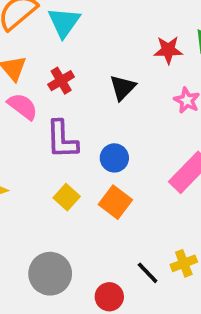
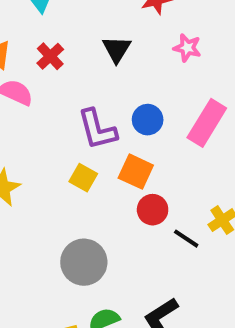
purple L-shape: (62, 139) -> (97, 129), moved
blue circle: (114, 158) -> (148, 120), moved
red circle: (109, 297) -> (153, 210), moved

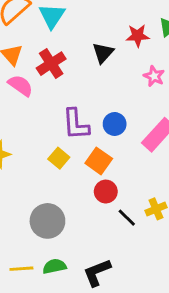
black triangle: (117, 49) -> (103, 53), moved
red cross: (50, 56) -> (51, 64), size x1.4

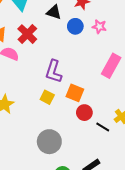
black triangle: (103, 53) -> (54, 12), moved, turned -42
purple L-shape: (76, 124) -> (54, 71), turned 35
blue circle: (115, 124) -> (75, 26), moved

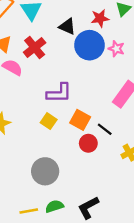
blue circle: (75, 26) -> (89, 45), size x1.6
purple L-shape: (54, 71) -> (59, 93), turned -115
black line: (103, 127) -> (105, 129), moved

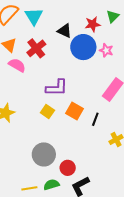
black line: (105, 129) -> (95, 119), turned 72
red circle: (88, 143) -> (68, 168), moved

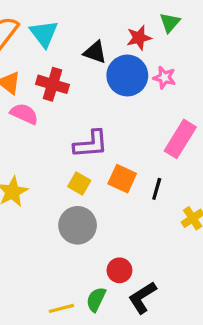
red cross: (36, 48) -> (53, 84), turned -30
gray circle: (44, 154) -> (78, 225), moved
green semicircle: (51, 185) -> (96, 299), turned -42

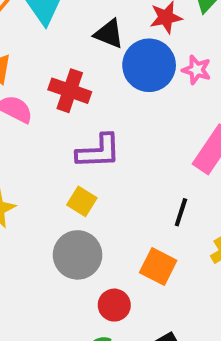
red cross: (53, 84) -> (70, 91), moved
orange square: (122, 179) -> (158, 267), moved
red circle: (119, 270) -> (114, 305), moved

